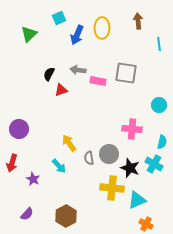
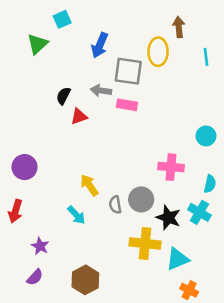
cyan square: (59, 18) -> (62, 19), moved
yellow ellipse: (102, 28) -> (158, 52), moved
gray square: (126, 73) -> (128, 71), moved
purple star: (33, 179) -> (40, 246), moved

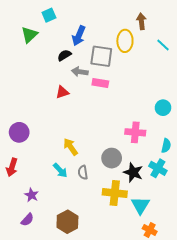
cyan line: (206, 57) -> (163, 45), turned -40
black semicircle: (63, 96) -> (64, 55), moved, turned 32
gray semicircle: (115, 205) -> (83, 172), moved
cyan triangle: (177, 259) -> (140, 205), turned -36

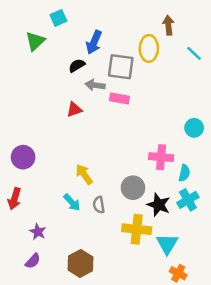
cyan semicircle: (166, 146) -> (184, 173), moved
cyan cross: (158, 168) -> (188, 200), turned 30

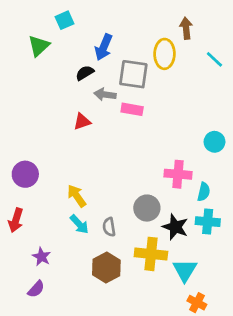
yellow arrow: (84, 174) -> (77, 196), moved
cyan cross: (188, 200) -> (208, 222), turned 35
brown hexagon: (80, 263) -> (106, 267), moved

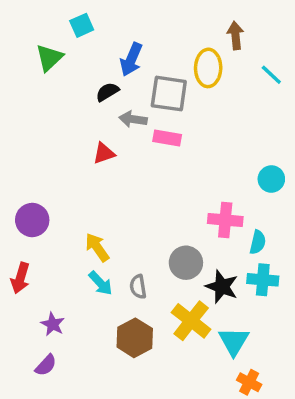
yellow cross: (151, 254) -> (191, 321), turned 32

